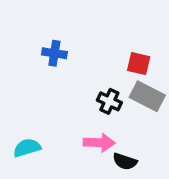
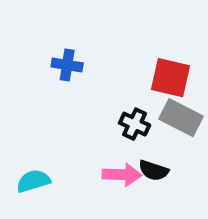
red square: (139, 64) -> (170, 78), size x1.4
black semicircle: (125, 161) -> (154, 170), moved

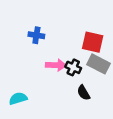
black semicircle: (154, 170) -> (83, 93), turned 42
pink arrow: (122, 175) -> (56, 65), moved

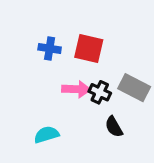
red square: (93, 42) -> (89, 48), moved
cyan semicircle: (18, 98) -> (46, 135), moved

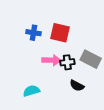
black cross: (100, 92) -> (67, 62), turned -32
black semicircle: (114, 127) -> (77, 86), turned -32

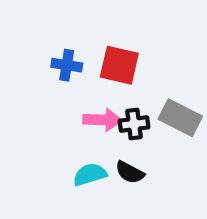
black semicircle: (77, 86) -> (130, 172), moved
cyan semicircle: (31, 91) -> (90, 174), moved

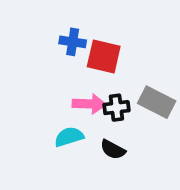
blue cross: (67, 65) -> (73, 42), moved
cyan semicircle: (90, 174) -> (69, 137), moved

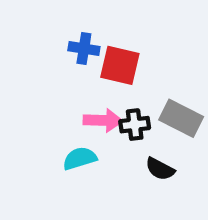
black semicircle: (113, 150) -> (160, 169), moved

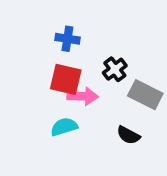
red square: (120, 65) -> (66, 79), moved
black cross: (135, 125) -> (115, 69), moved, turned -30

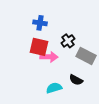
cyan semicircle: (64, 127) -> (54, 88), moved

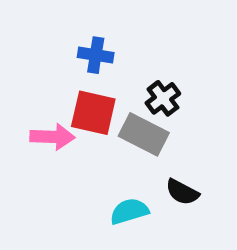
gray rectangle: (86, 56) -> (144, 134), moved
pink arrow: (49, 57) -> (52, 137), moved

